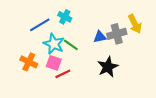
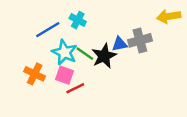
yellow arrow: (135, 24) -> (169, 16), moved, turned 108
black star: (108, 67) -> (104, 56), moved

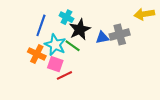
blue line: (48, 30) -> (41, 25), turned -40
black star: (104, 56) -> (80, 29), moved
orange cross: (35, 74) -> (37, 54), moved

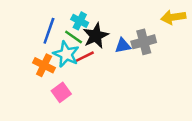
green line: (73, 46) -> (74, 37), moved
pink square: (55, 64) -> (61, 92), moved, turned 35
red line: (64, 75) -> (85, 57), moved

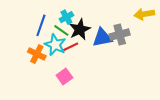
cyan cross: (80, 21) -> (66, 17), turned 32
blue triangle: (123, 46) -> (102, 38), size x1.5
pink square: (61, 92) -> (64, 76), moved

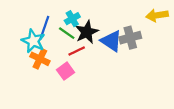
blue triangle: (102, 38) -> (111, 41), turned 45
cyan star: (55, 45) -> (33, 41), moved
pink square: (64, 76) -> (66, 71), moved

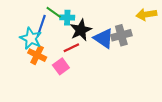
cyan cross: (72, 19) -> (67, 18), turned 32
green line: (67, 33) -> (54, 12), moved

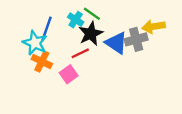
green line: (54, 12) -> (92, 14), moved
yellow arrow: (146, 14) -> (154, 27), moved
cyan cross: (67, 18) -> (76, 20), turned 32

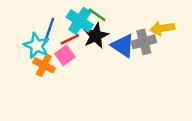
cyan cross: (76, 20) -> (80, 21), size x1.5
red line: (80, 53) -> (70, 39), moved
pink square: (69, 74) -> (65, 55), moved

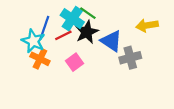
gray cross: (144, 42) -> (130, 58), moved
pink square: (65, 55) -> (74, 62), moved

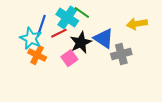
black star: (87, 32) -> (81, 43), moved

